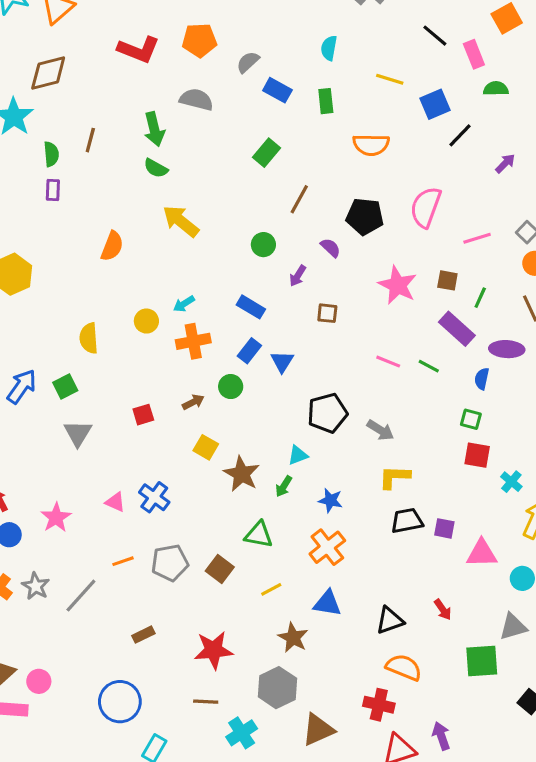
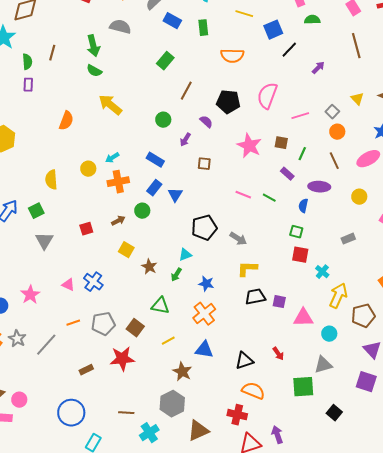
purple rectangle: (457, 329) -> (287, 174), size x0.6
brown star: (242, 474) -> (149, 267), size x0.7
red star: (214, 650) -> (122, 359), moved

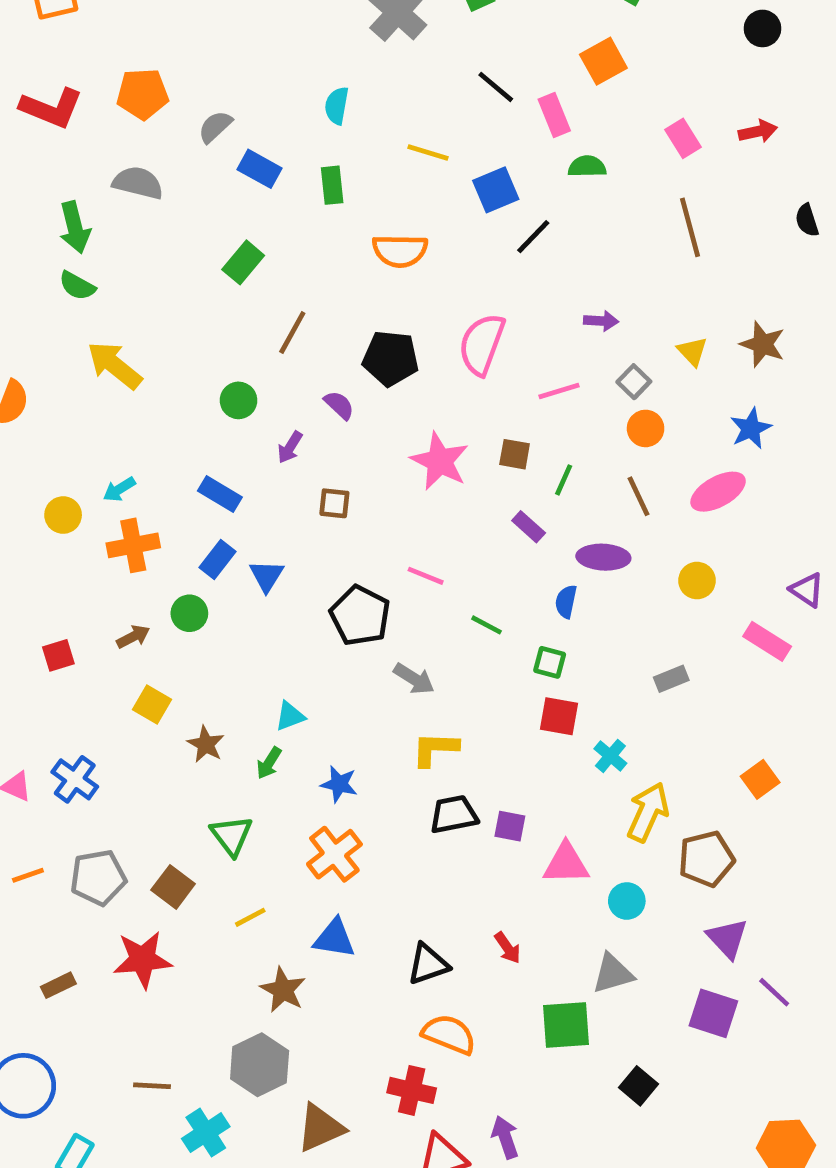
purple arrow: (318, 68) -> (601, 321), moved, turned 48
green line: (269, 198) -> (486, 625), moved
black pentagon: (204, 228) -> (360, 616), moved, turned -30
green triangle: (160, 306) -> (231, 835), turned 42

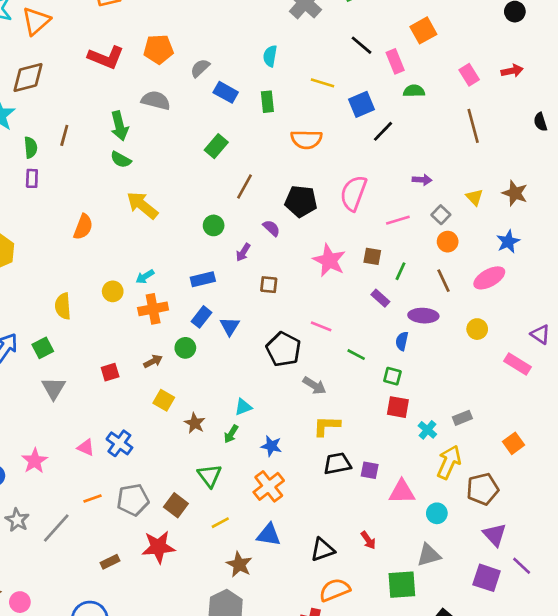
blue rectangle: (220, 494) -> (203, 279), turned -45
gray rectangle: (671, 679) -> (462, 418), moved
orange semicircle: (449, 1034) -> (335, 590), turned -44

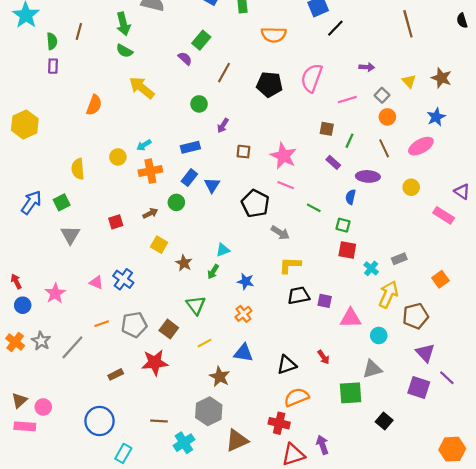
purple semicircle: (271, 228) -> (185, 58), moved
pink star: (329, 260) -> (283, 156), moved
orange cross: (269, 486) -> (243, 314), size x0.7

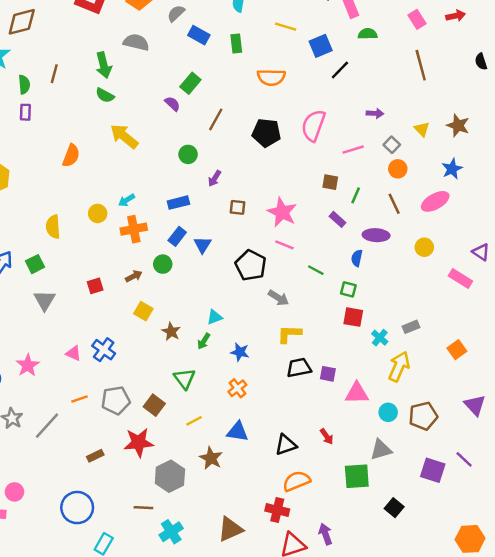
brown pentagon: (416, 316) -> (423, 416), moved
purple triangle: (425, 353) -> (475, 405), moved
gray hexagon: (209, 411) -> (170, 476), moved

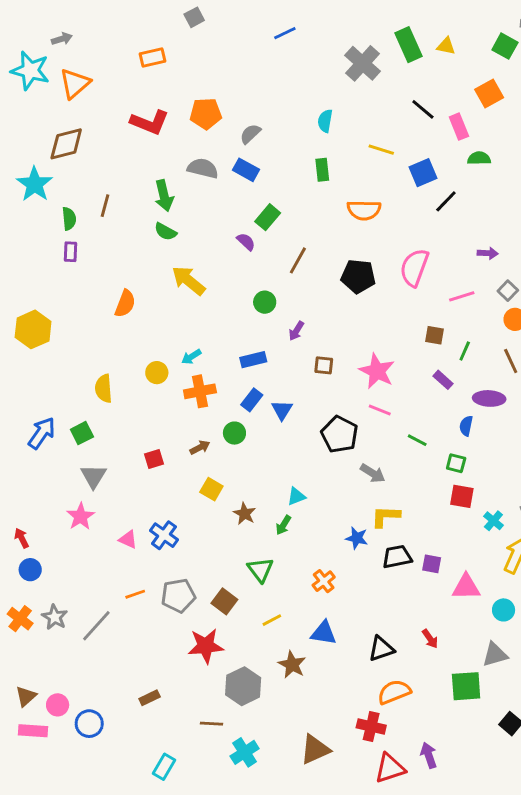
blue rectangle: (199, 35) -> (246, 170), moved
blue star: (240, 352) -> (357, 538), moved
pink star: (28, 365) -> (81, 516), moved
brown rectangle: (95, 456) -> (150, 698), moved
blue circle: (77, 508) -> (89, 724), moved, size x0.7

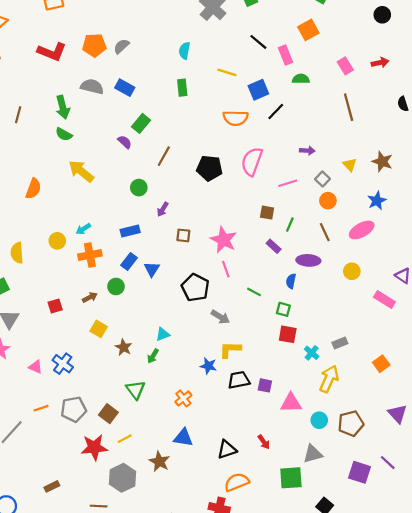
gray semicircle: (250, 134) -> (121, 46), moved
orange semicircle: (364, 210) -> (236, 118), moved
pink line: (380, 410) -> (226, 269), turned 49
yellow line: (272, 620) -> (125, 439), moved

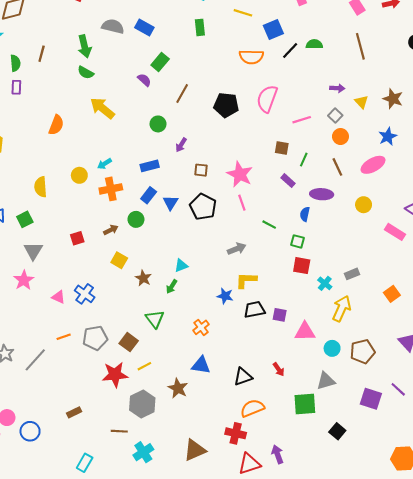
green semicircle: (301, 79) -> (314, 44), moved
purple arrow: (307, 151) -> (337, 88), moved
black pentagon: (195, 288) -> (203, 207), moved
gray arrow: (220, 317) -> (237, 249), turned -54

